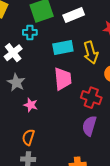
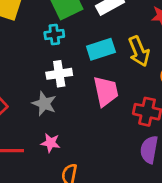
white cross: (13, 53) -> (59, 74), moved, turned 36
pink star: (31, 105) -> (51, 143), moved

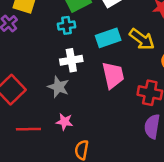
yellow arrow: (139, 51) -> (142, 39), turned -30

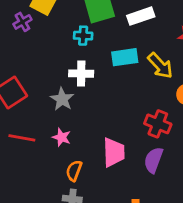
pink trapezoid: (113, 75) -> (114, 152), moved

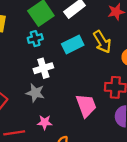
yellow arrow: (160, 66) -> (102, 42), turned 30
pink trapezoid: (114, 152) -> (86, 105), moved

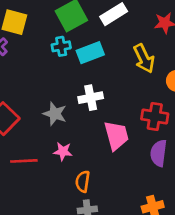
cyan rectangle: (73, 44) -> (90, 53), moved
white cross: (43, 68) -> (91, 98), moved

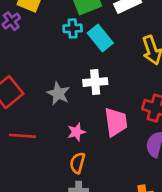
cyan rectangle: (90, 53) -> (100, 38), turned 65
pink star: (63, 151) -> (76, 132), moved, turned -30

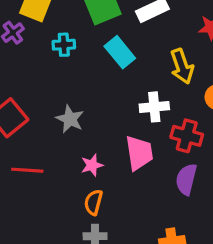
cyan cross: (73, 28) -> (64, 45), moved
white cross: (95, 82) -> (154, 107), moved

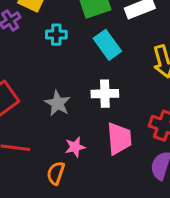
white cross: (154, 107) -> (105, 94), moved
orange semicircle: (93, 202) -> (56, 173), moved

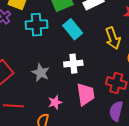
cyan cross: (56, 35) -> (36, 25), size x1.5

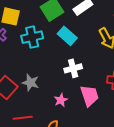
gray star: (41, 73) -> (30, 83), moved
pink star: (55, 102) -> (61, 100), moved

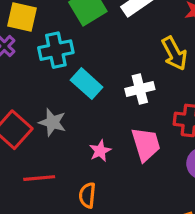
cyan rectangle: (67, 36) -> (87, 84), moved
white cross: (73, 68) -> (140, 89), moved

